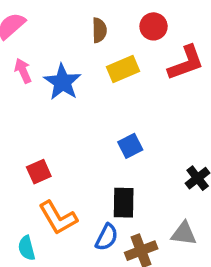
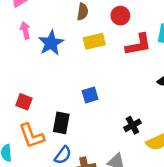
red square: (39, 172) -> (24, 102), turned 35
black rectangle: (124, 203) -> (61, 123), moved

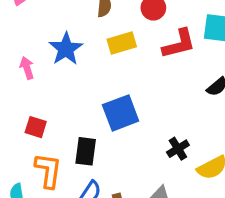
pink arrow: (25, 30) -> (27, 68), moved
blue square: (90, 95) -> (121, 113), size x1.6
orange L-shape: (32, 136) -> (48, 171), turned -148

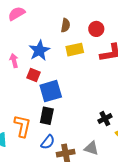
blue square: (121, 113) -> (51, 91), moved
red square: (36, 127) -> (33, 75), moved

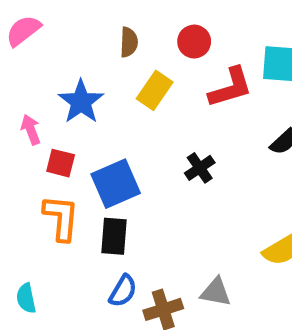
yellow rectangle: (75, 50) -> (155, 90), turned -36
red square: (33, 75) -> (61, 163), moved
black cross: (105, 119) -> (200, 168), moved
orange L-shape: (22, 126) -> (61, 218), moved

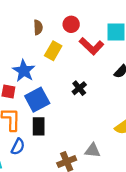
red L-shape: (230, 87) -> (91, 46), turned 65
blue star: (81, 102) -> (24, 71), moved
blue semicircle: (123, 291) -> (18, 147), moved

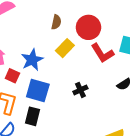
red circle: (71, 24) -> (88, 27), size x1.5
blue square: (37, 100) -> (38, 91), turned 30

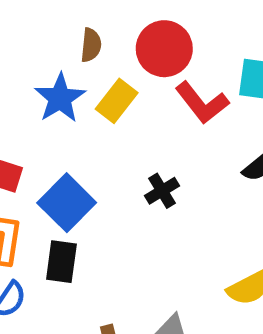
blue star: (32, 60) -> (60, 98), moved
blue square: (38, 91) -> (67, 203), turned 35

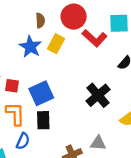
black cross: (162, 191) -> (98, 95), moved, size x1.6
blue square: (67, 203) -> (41, 93), turned 30

